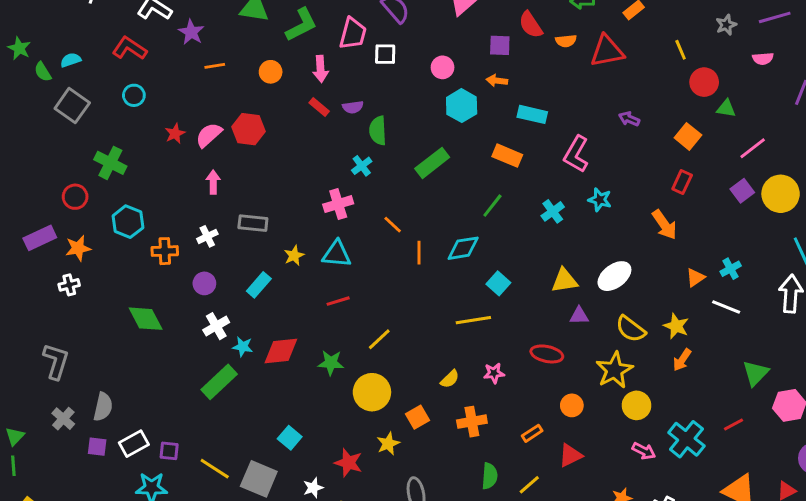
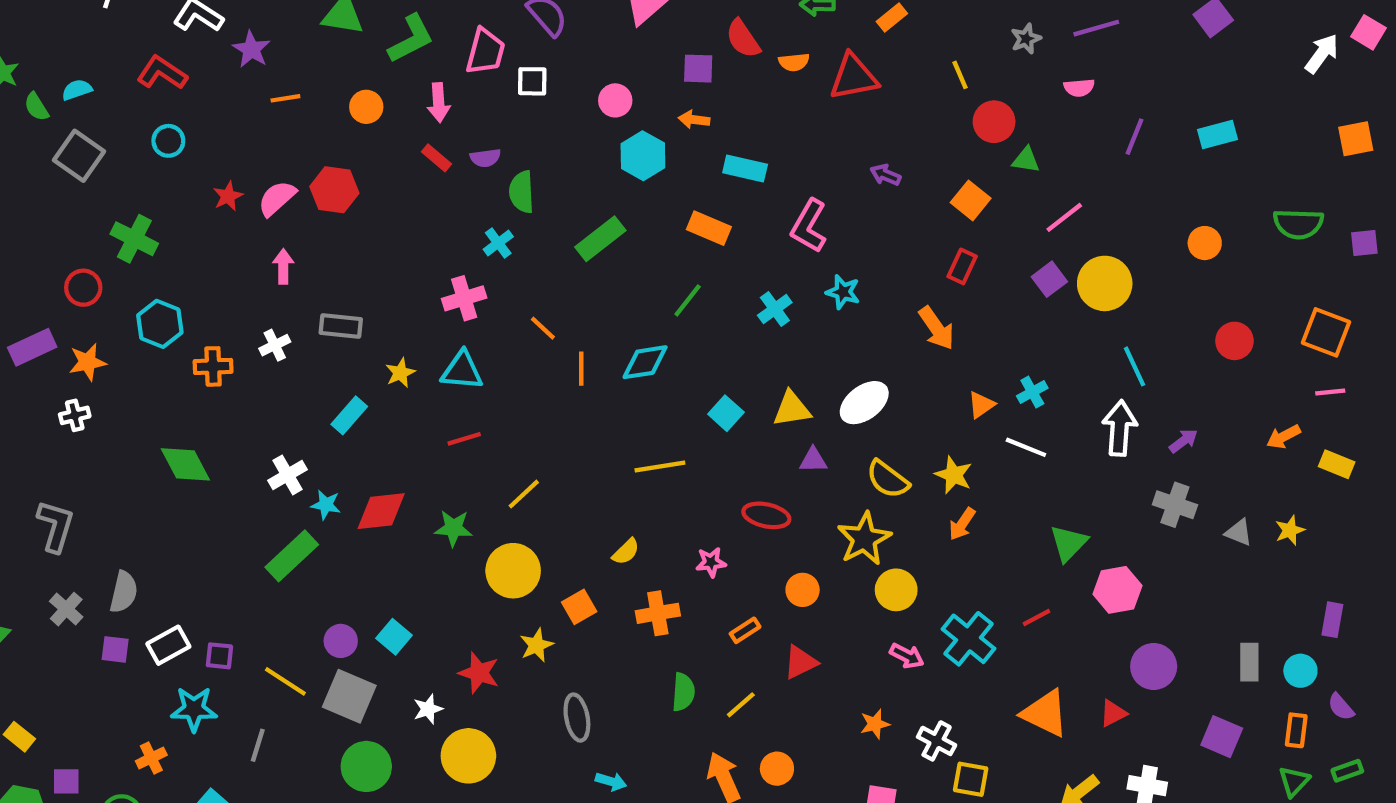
purple circle: (204, 283) -> (341, 641), moved
cyan square: (498, 283) -> (726, 413), moved
pink star: (494, 373) -> (711, 562), moved

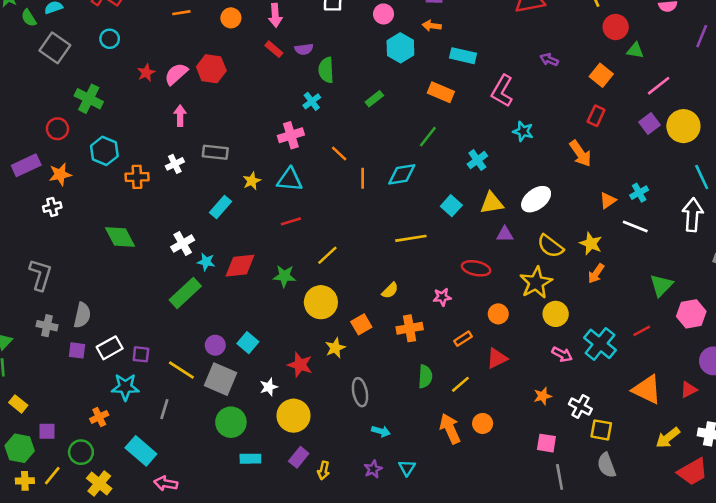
green rectangle: (600, 239) -> (374, 99), size x0.6
cyan cross: (775, 309) -> (477, 160), moved
gray cross: (66, 609) -> (47, 326), turned -30

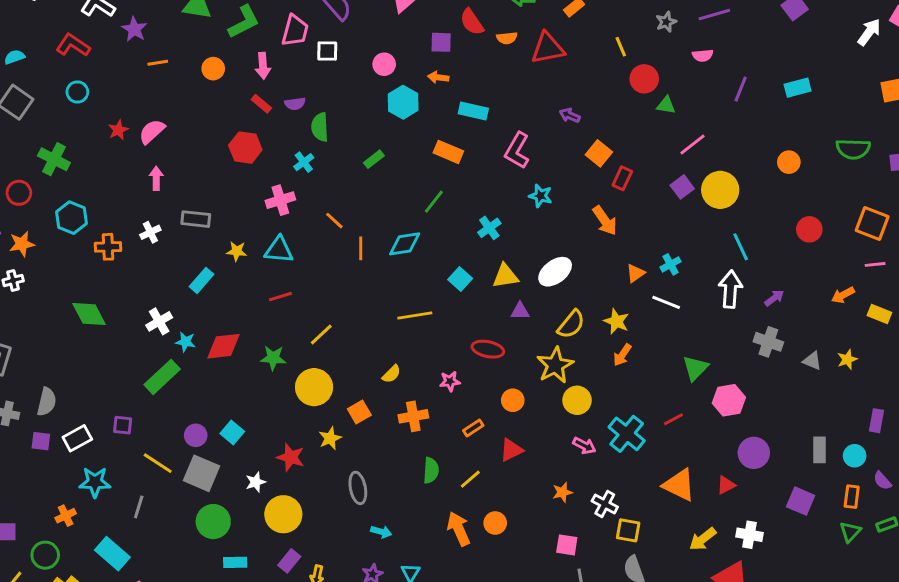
red hexagon: (211, 69) -> (245, 148), moved
orange square: (601, 75) -> (599, 153), moved
yellow star: (252, 181) -> (237, 251), turned 30
yellow semicircle: (550, 246) -> (571, 324), turned -88
purple square: (141, 354) -> (123, 425), moved

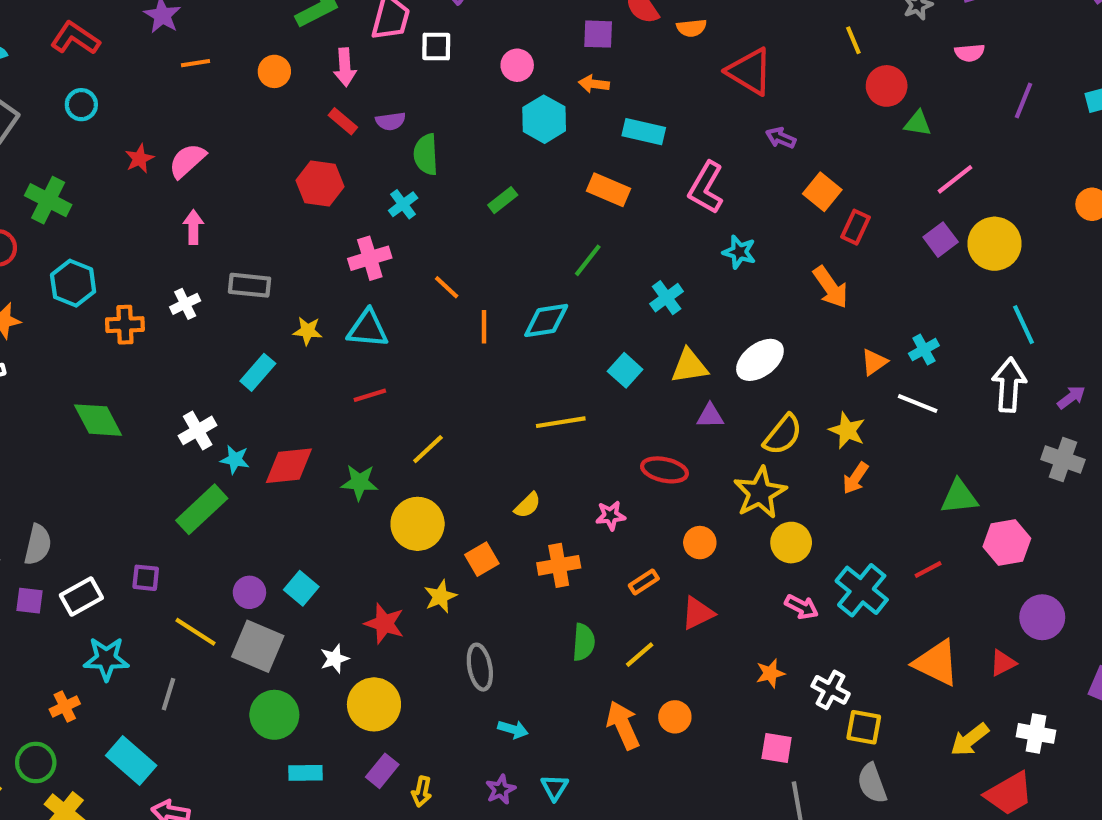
red triangle: (548, 48) -> (750, 71), moved, turned 42
green triangle: (695, 368) -> (959, 497), turned 40

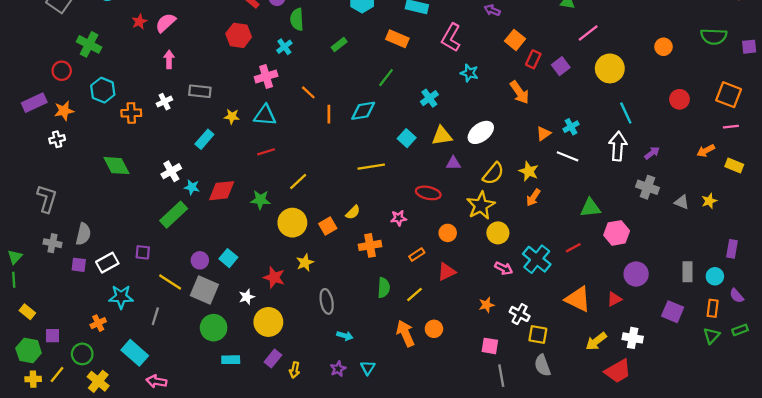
purple square: (941, 240) -> (561, 66), moved
orange square: (482, 559) -> (328, 226), moved

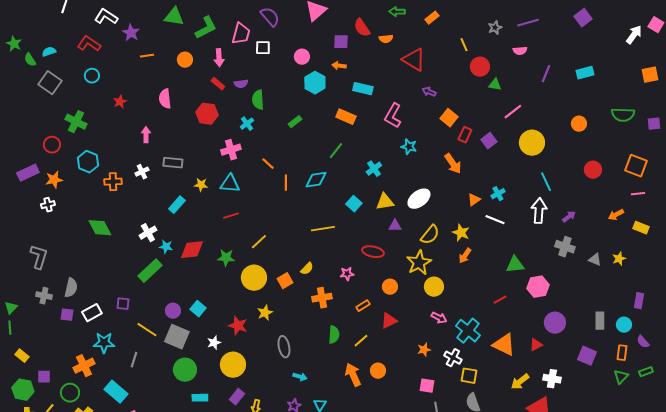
pink semicircle: (166, 23) -> (165, 99), moved, turned -54
cyan cross: (537, 259) -> (468, 331), moved
orange cross: (98, 323) -> (84, 366), size x1.5

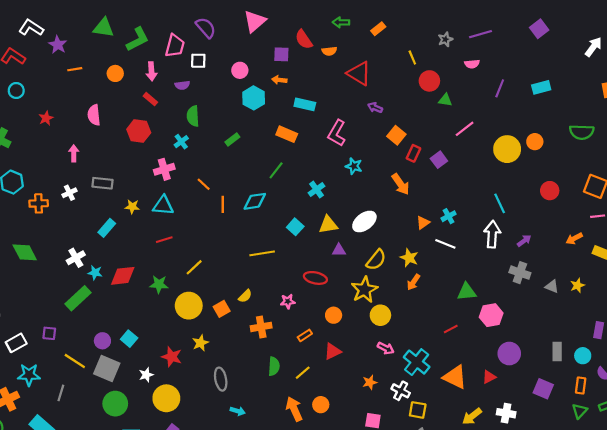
purple semicircle: (241, 84) -> (182, 85), moved
yellow circle: (532, 143) -> (507, 149), moved

